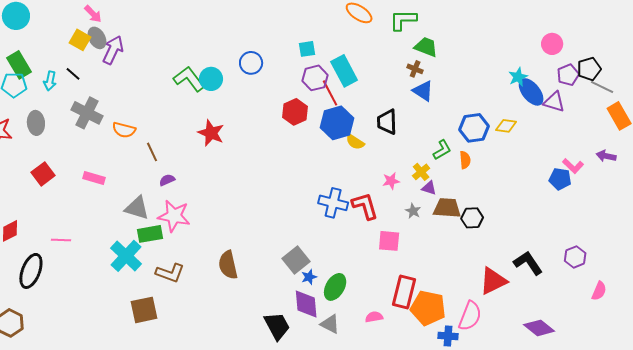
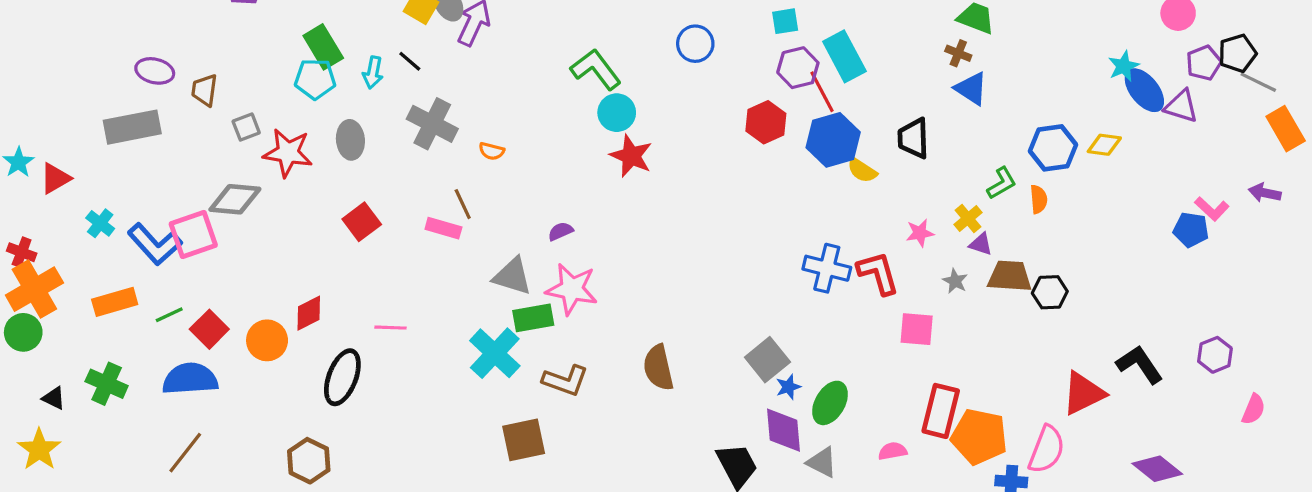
cyan circle: (211, 79) -> (617, 113), moved
orange semicircle: (124, 130) -> (492, 151), size x0.7
brown line: (152, 152) -> (463, 204), moved

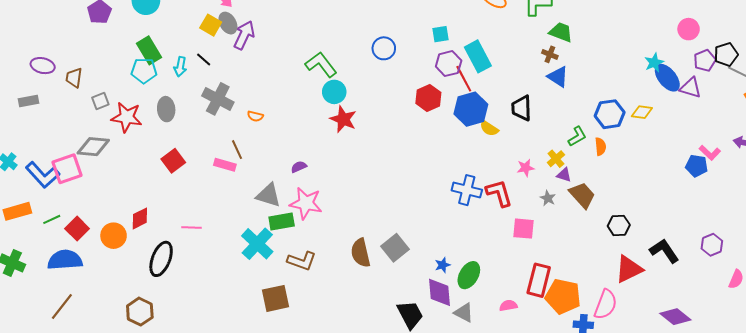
gray rectangle: (132, 127) -> (28, 101), size x0.6
brown trapezoid: (1010, 276) -> (582, 195), turned 44
black hexagon: (1050, 292) -> (619, 226), moved
gray square: (767, 360) -> (395, 248), moved

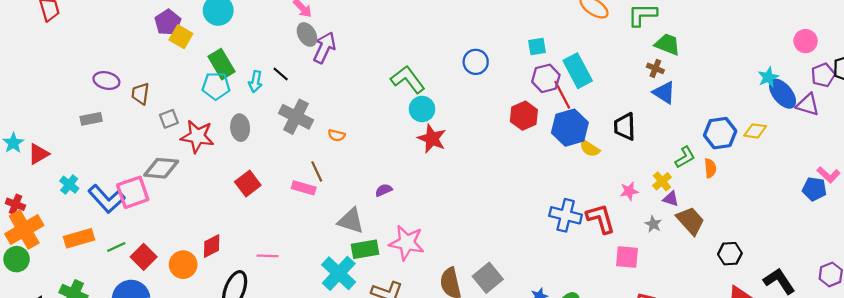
yellow square: (211, 25) -> (181, 37), moved
pink star: (306, 203) -> (407, 243), moved

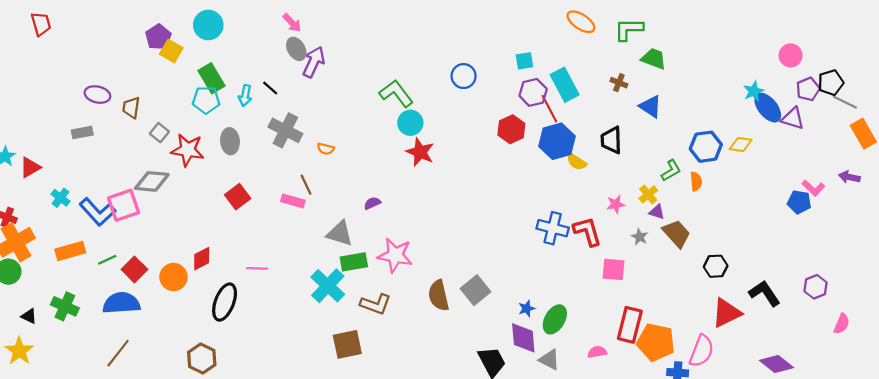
brown cross: (655, 68) -> (619, 83), moved
gray square: (169, 119) -> (159, 133), turned -30

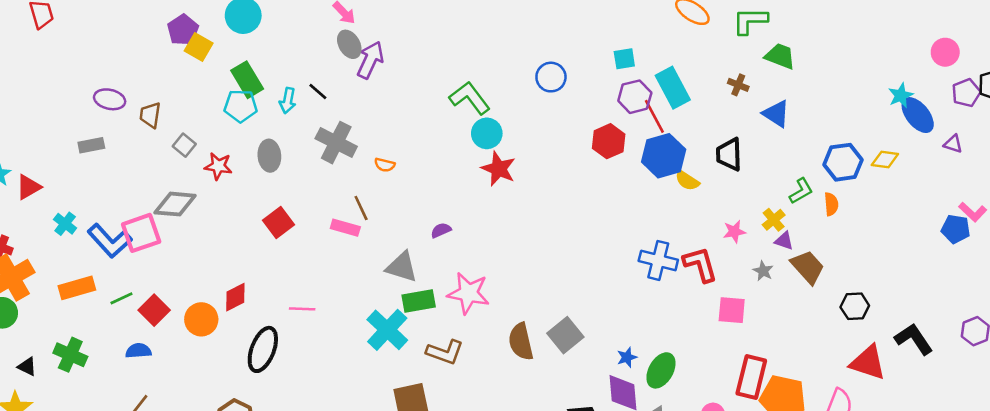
purple triangle: (793, 118) -> (953, 144), moved, size x0.7
red star: (188, 150) -> (218, 166), size x0.7
blue semicircle: (121, 303) -> (138, 351), size x0.6
red triangle: (726, 313) -> (868, 363), turned 44

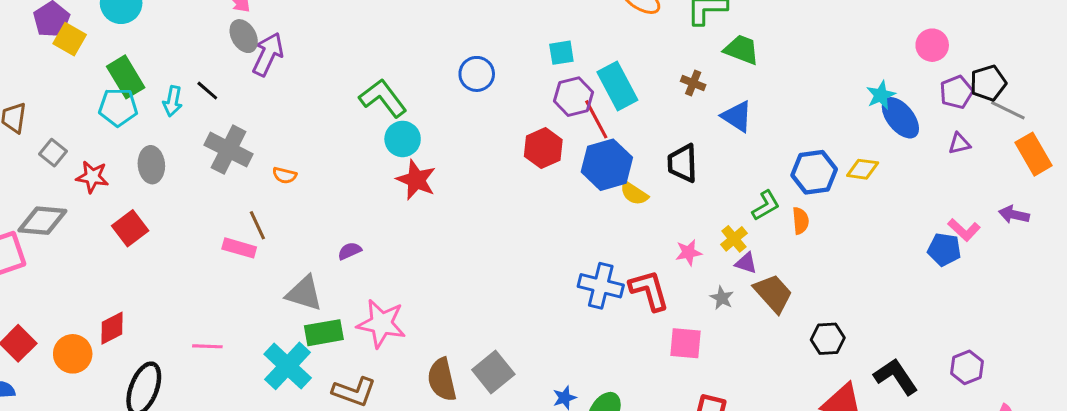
purple triangle: (953, 144) -> (959, 144), moved, turned -30
red square: (279, 222) -> (130, 228), moved
pink line: (302, 309) -> (207, 346), moved

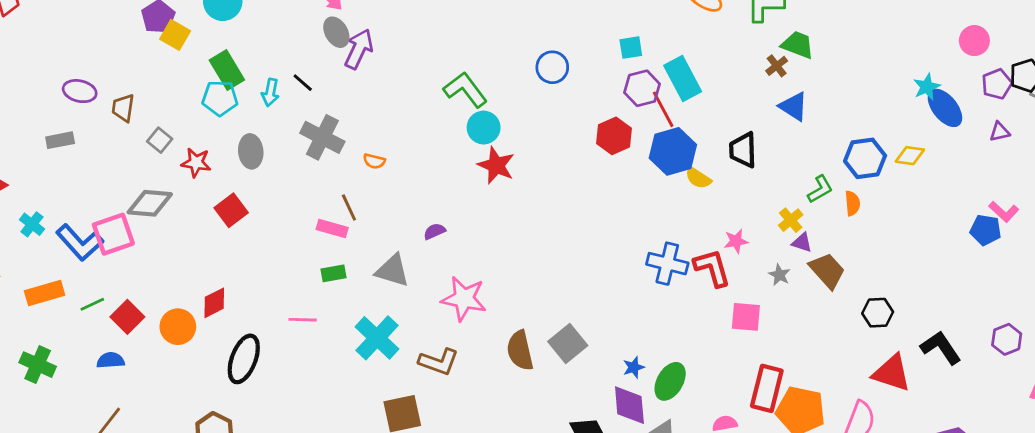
brown cross: (693, 83) -> (777, 66), moved, turned 30
pink star: (689, 252) -> (736, 241), moved
green rectangle: (324, 333) -> (334, 273), moved, size x0.7

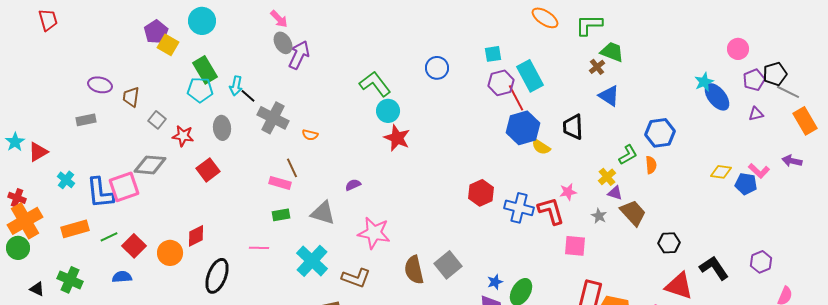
black line: (303, 83) -> (248, 96), moved
red hexagon: (614, 136) -> (481, 193), moved
yellow diamond: (910, 156) -> (721, 172), moved
blue L-shape: (80, 243) -> (100, 193), turned 36

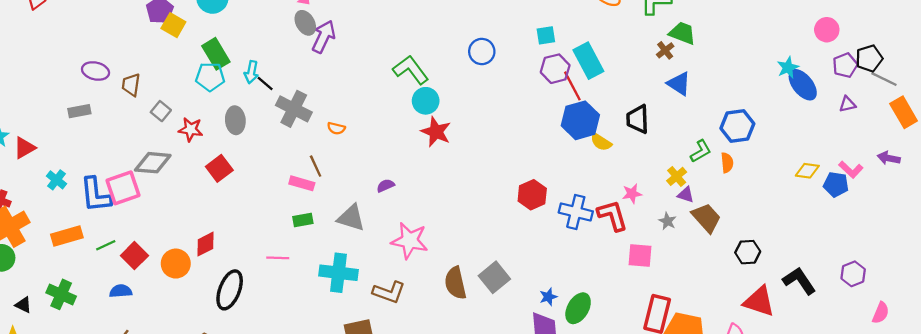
cyan cross: (312, 261) -> (338, 273), turned -36

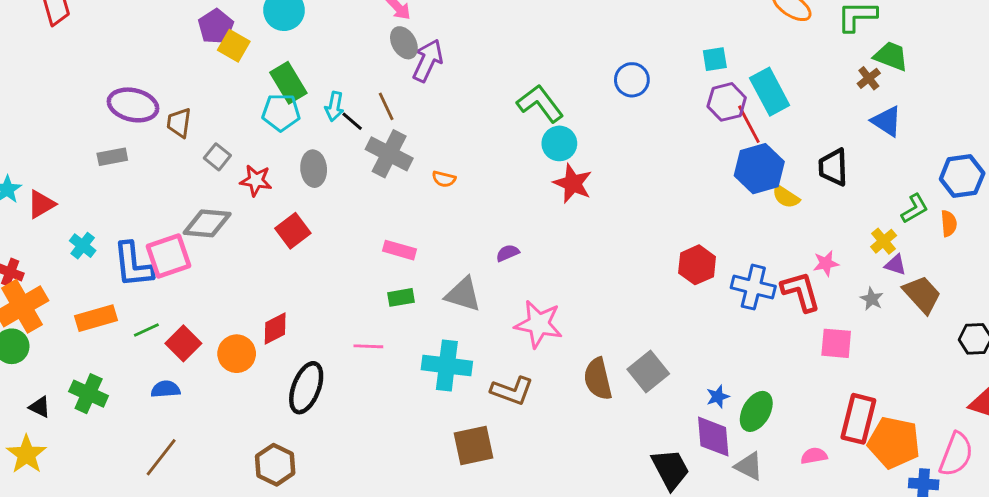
purple ellipse: (96, 71) -> (133, 105), size x1.4
brown line: (316, 166) -> (386, 106), moved

